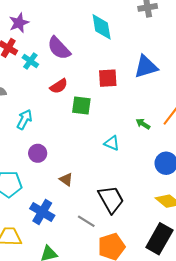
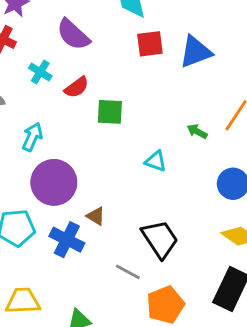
cyan cross: (30, 61) -> (40, 72), moved
red square: (108, 78) -> (150, 44), moved
purple circle: (38, 153) -> (54, 182), size x1.8
blue cross: (42, 212) -> (67, 240), moved

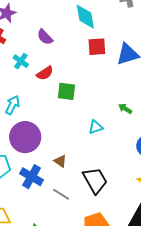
purple semicircle: (73, 35) -> (45, 37), size x0.7
cyan triangle: (156, 161) -> (96, 127), turned -42
brown triangle: (96, 216) -> (60, 161), moved
gray line: (128, 272) -> (61, 194), moved

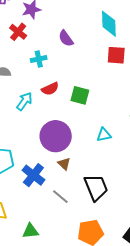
cyan cross: (21, 61) -> (39, 59), turned 35
red semicircle: (45, 73) -> (50, 89), moved
purple circle: (25, 137) -> (56, 136), moved

